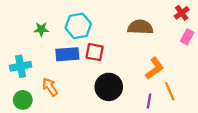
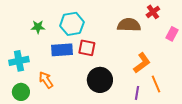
red cross: (182, 13) -> (153, 12), moved

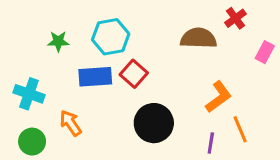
red square: (87, 48) -> (134, 74), turned 30
cyan cross: (19, 61) -> (29, 94), turned 30

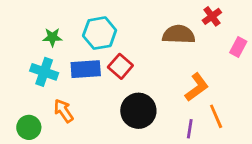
cyan cross: (29, 94) -> (44, 72), moved

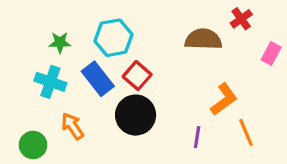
blue rectangle: (86, 69) -> (98, 79), turned 56
black circle: (138, 111) -> (136, 115), moved
purple line: (190, 129) -> (197, 137), moved

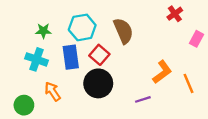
brown semicircle: (203, 39) -> (123, 31), moved, turned 65
blue rectangle: (98, 79) -> (71, 57), turned 30
orange line: (246, 132) -> (189, 83), moved
purple line: (197, 137) -> (143, 99), turned 63

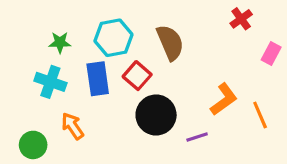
black circle: (98, 83) -> (156, 115), moved

